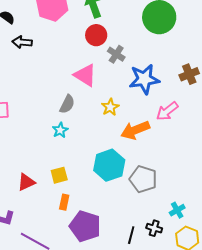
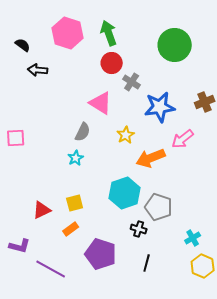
orange rectangle: (64, 202) -> (71, 229), moved, turned 42
black cross: (154, 228) -> (139, 229), moved

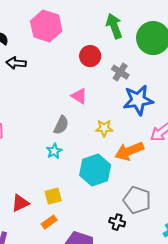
green arrow: (109, 33) -> (114, 26), moved
gray cross: (132, 82) -> (120, 72), moved
pink triangle: (101, 103) -> (79, 96), size x0.7
yellow star: (126, 135) -> (104, 128), turned 30
cyan hexagon: (125, 193) -> (95, 170), moved

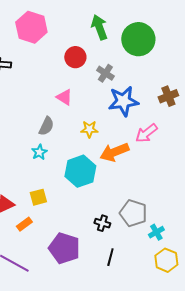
gray pentagon: (137, 200) -> (133, 213), moved
orange rectangle: (49, 222) -> (24, 224), moved

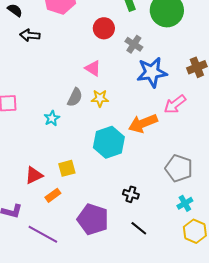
yellow star: (89, 129) -> (100, 98), moved
cyan star: (39, 152) -> (52, 118), moved
gray pentagon: (133, 213) -> (179, 168), moved
black line: (110, 257) -> (139, 228), turned -66

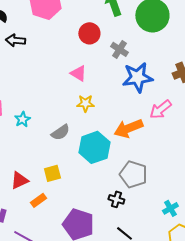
gray semicircle: (75, 97) -> (60, 132), moved, turned 30
cyan star: (52, 118) -> (22, 119), moved
gray pentagon: (179, 168) -> (133, 174), moved

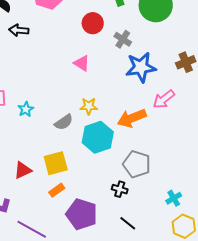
yellow star: (85, 103) -> (89, 106), moved
yellow square: (52, 173) -> (56, 163), size x1.4
orange rectangle: (38, 200) -> (57, 190), moved

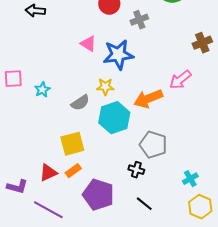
gray cross: (123, 39) -> (139, 20), turned 36
pink triangle: (82, 63) -> (88, 44), moved
blue star: (141, 67) -> (118, 55), moved
red triangle: (23, 170) -> (48, 173), moved

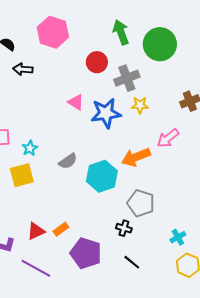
gray cross: (139, 20) -> (127, 78), size x1.4
yellow star: (105, 87) -> (140, 105), moved
yellow square: (72, 144) -> (22, 175), moved

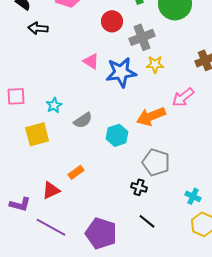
cyan star: (30, 148) -> (54, 105), moved
cyan hexagon: (102, 176) -> (117, 135), size x0.7
orange rectangle: (61, 229) -> (76, 172), moved
cyan cross: (178, 237) -> (193, 196), turned -35
purple pentagon: (86, 253) -> (101, 233), moved

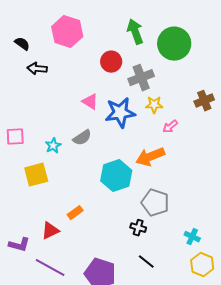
pink arrow: (183, 97) -> (170, 127), moved, size x0.7
gray semicircle: (83, 120) -> (82, 138), moved
cyan hexagon: (117, 135) -> (116, 176), size x1.4

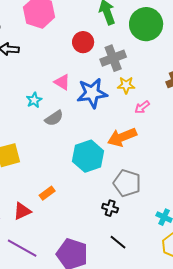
cyan star: (53, 146) -> (34, 100), moved

